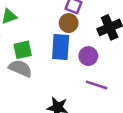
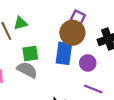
brown circle: (69, 23) -> (72, 33), size x1.5

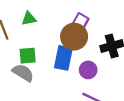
green triangle: (20, 23) -> (29, 19), moved

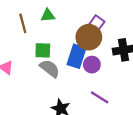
purple circle: (88, 70) -> (92, 65), moved
gray semicircle: (23, 73) -> (50, 68), moved

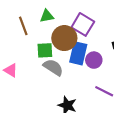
purple square: (97, 23) -> (83, 24), moved, size x1.5
brown circle: (89, 37) -> (64, 38), moved

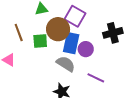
brown line: (23, 26) -> (19, 33), moved
gray semicircle: (53, 67) -> (66, 64), moved

